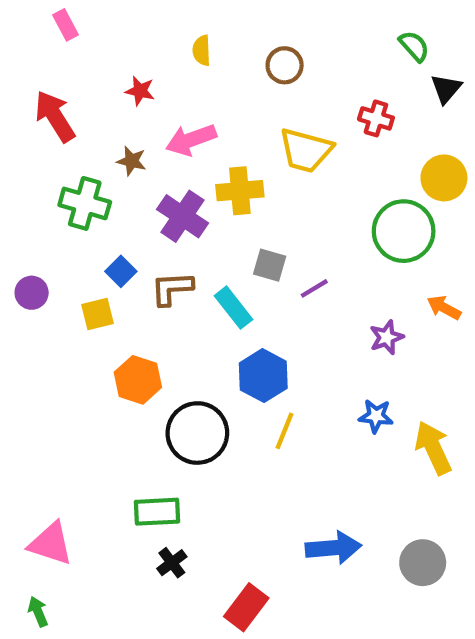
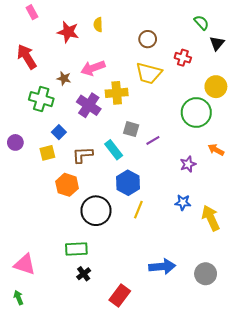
brown circle: (285, 65) -> (148, 39), moved
red star: (140, 91) -> (68, 32), moved, size x1.5
brown L-shape: (172, 288) -> (83, 155), moved

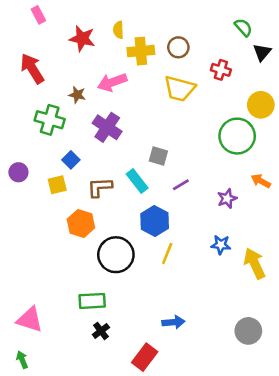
yellow cross: (117, 93) -> (141, 51), moved
purple line: (153, 140) -> (181, 185), moved
blue arrow: (162, 267) -> (173, 322), moved, size x0.7

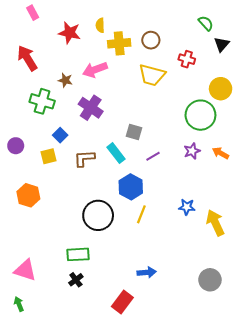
purple star: (227, 198) -> (192, 151), moved
orange hexagon: (81, 223) -> (28, 195), moved
black cross: (101, 331) -> (76, 280), moved

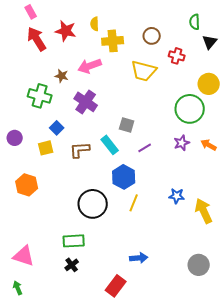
green semicircle: (206, 23) -> (195, 22), turned -140
brown circle: (151, 40) -> (152, 36), moved
red arrow: (27, 58) -> (37, 39), moved

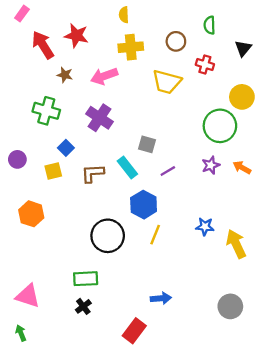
pink rectangle: (31, 12) -> (22, 14), moved, turned 64
green semicircle: (195, 22) -> (210, 25), moved
yellow semicircle: (95, 24) -> (124, 15), moved
brown star: (62, 76) -> (65, 75), moved

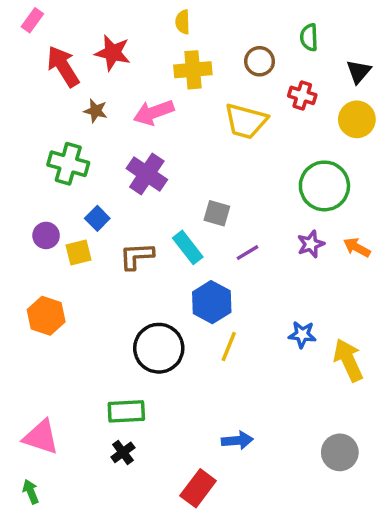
yellow circle: (242, 97) -> (357, 119), moved
purple circle: (17, 159) -> (46, 235), moved

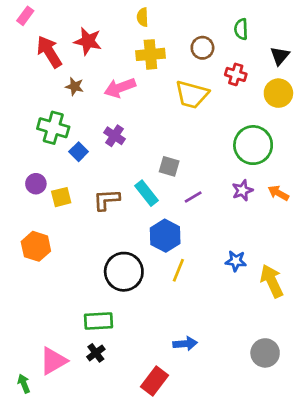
purple cross: (147, 174) -> (115, 136), size x0.7
blue square: (97, 218) -> (79, 152), moved
pink triangle: (41, 437) -> (53, 361), moved, turned -48

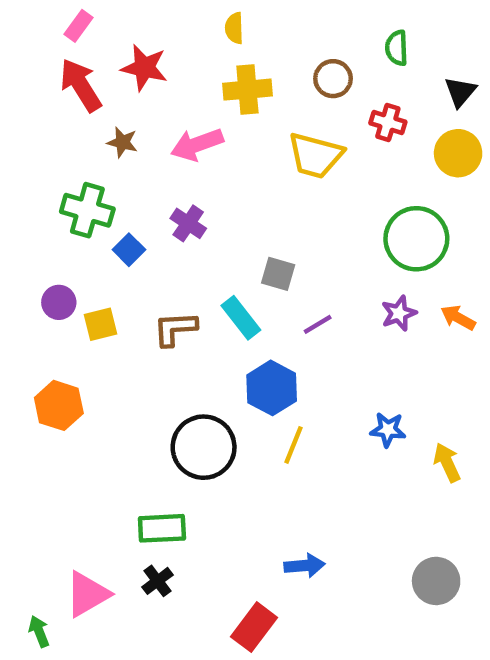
pink rectangle: (25, 16) -> (79, 26), moved
yellow arrow: (272, 281) -> (447, 462), size x0.7

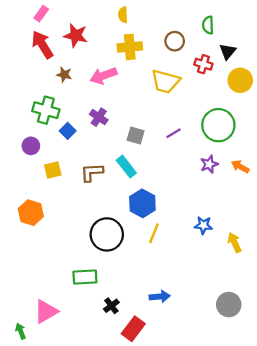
black triangle: (460, 92) -> (228, 52), moved
gray square: (278, 274) -> (136, 136), moved
purple circle: (59, 302) -> (31, 146), moved
purple line: (318, 324) -> (173, 133), moved
black cross: (158, 581) -> (111, 306), moved

